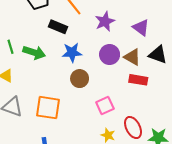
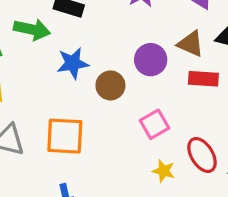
green arrow: (34, 52) -> (32, 29), moved
blue star: (72, 52) -> (73, 63), moved
purple circle: (110, 55) -> (151, 60), moved

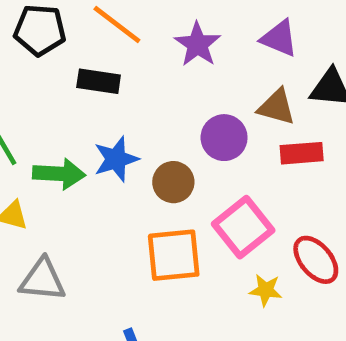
green arrow: (32, 29) -> (59, 174), moved
pink square: (154, 124) -> (243, 227), size x1.4
orange square: (65, 136) -> (174, 255), moved

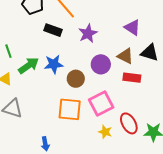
purple star: (197, 44) -> (88, 33), moved
green arrow: (59, 174) -> (29, 65), turned -50

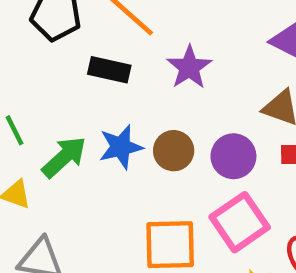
purple circle: (101, 64) -> (233, 156), moved
brown circle: (76, 79) -> (174, 151), moved

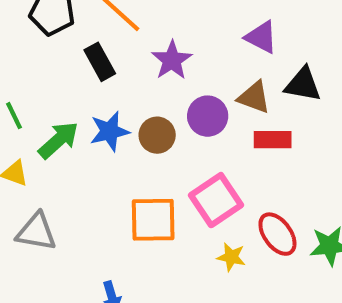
black rectangle: (109, 70) -> (100, 62), turned 48
purple circle: (233, 156) -> (208, 116), moved

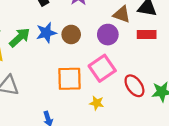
purple circle: (208, 116) -> (108, 35), moved
red rectangle: (273, 140) -> (147, 34), moved
yellow star: (231, 257) -> (97, 103), moved

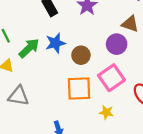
brown circle: (71, 34) -> (81, 55), moved

